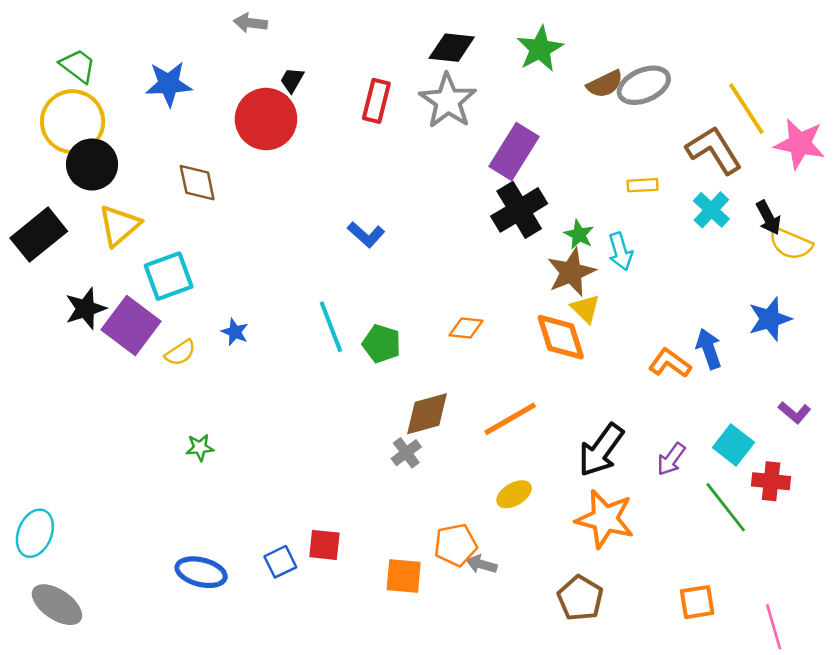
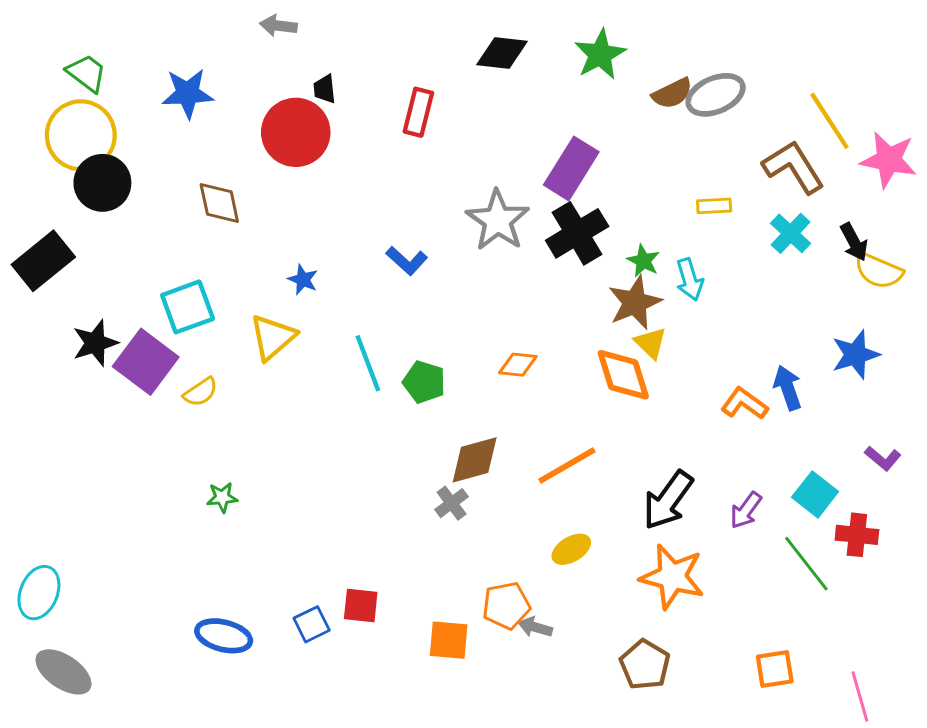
black trapezoid: (292, 80) -> (325, 89), turned -36
gray star: (448, 101) -> (498, 220), moved
yellow triangle: (119, 225) -> (273, 337), moved
blue star: (235, 332) -> (303, 280), moved

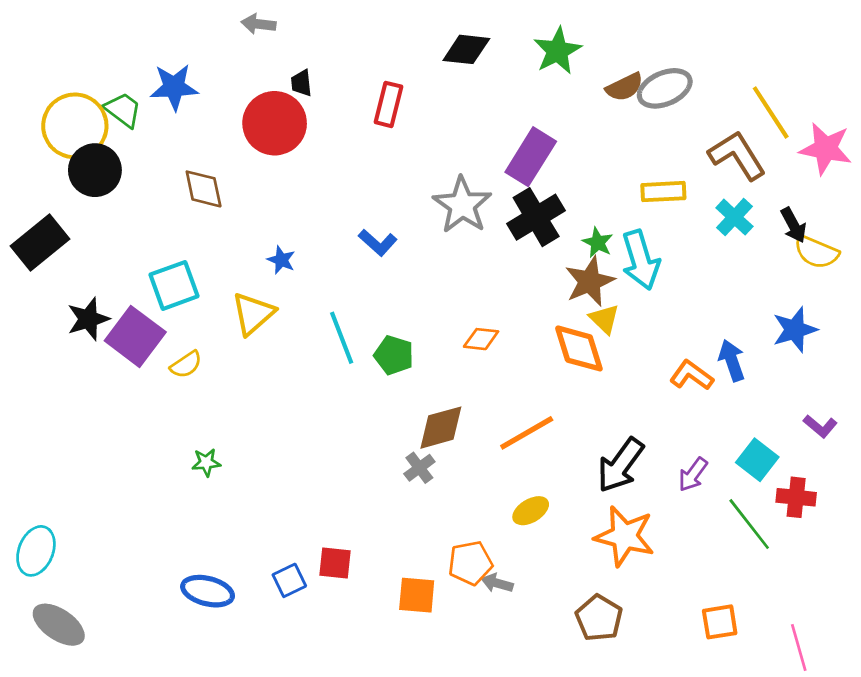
green trapezoid: (87, 73) -> (123, 110), moved
yellow rectangle: (714, 206) -> (663, 192), size x1.4
cyan arrow: (690, 280) -> (641, 260), size x1.5

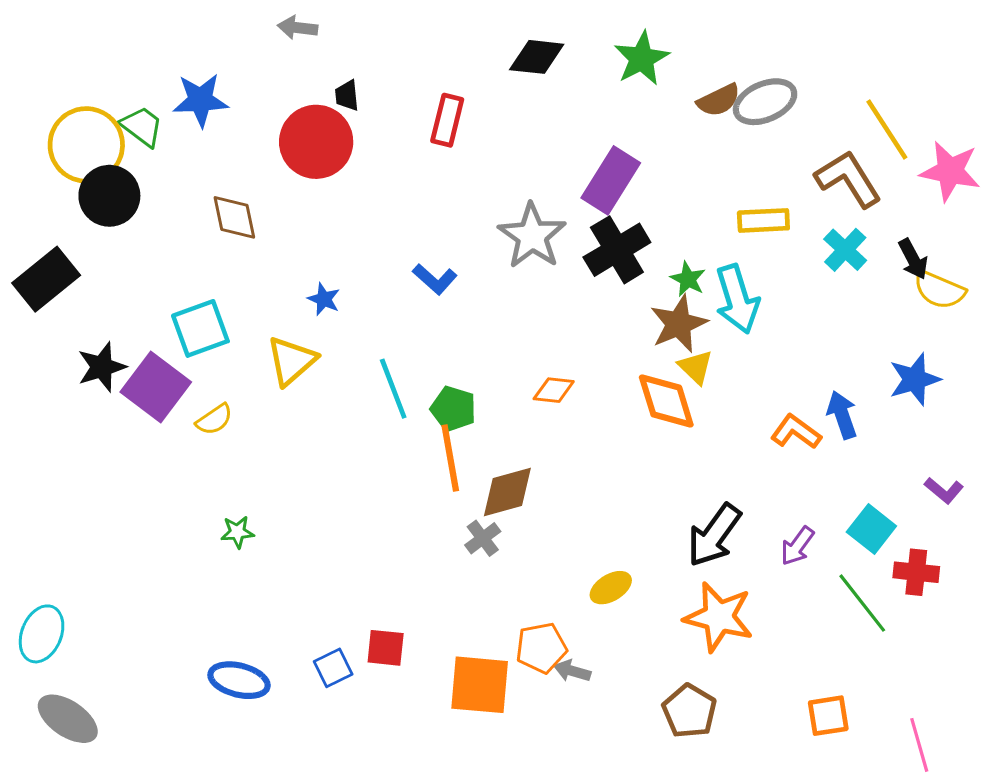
orange line: (527, 433) -> (450, 458), moved, turned -70
orange square: (417, 595) -> (480, 685), size x1.4

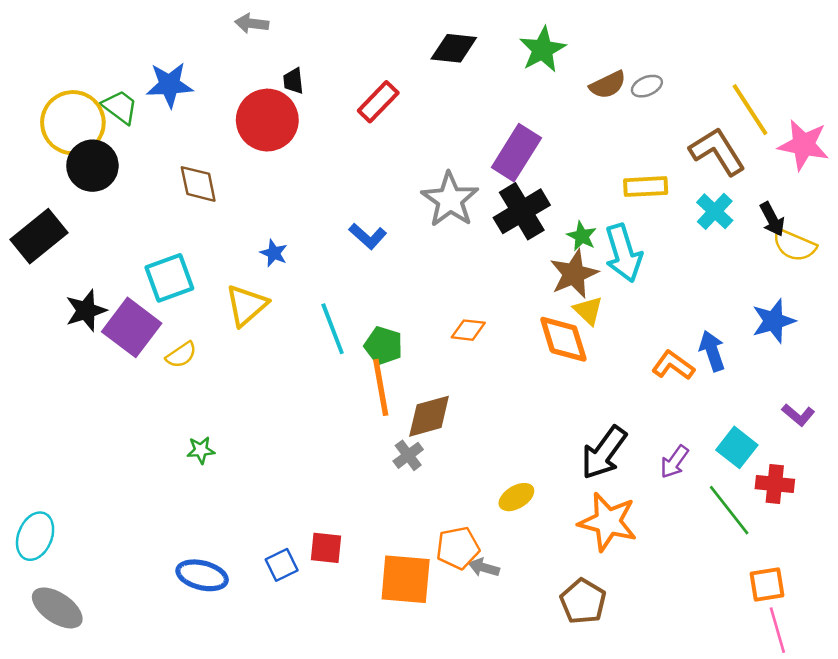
gray ellipse: (765, 102) -> (647, 86), size x0.6
red rectangle: (447, 120) -> (378, 102), turned 30
orange square: (828, 716) -> (767, 584), moved

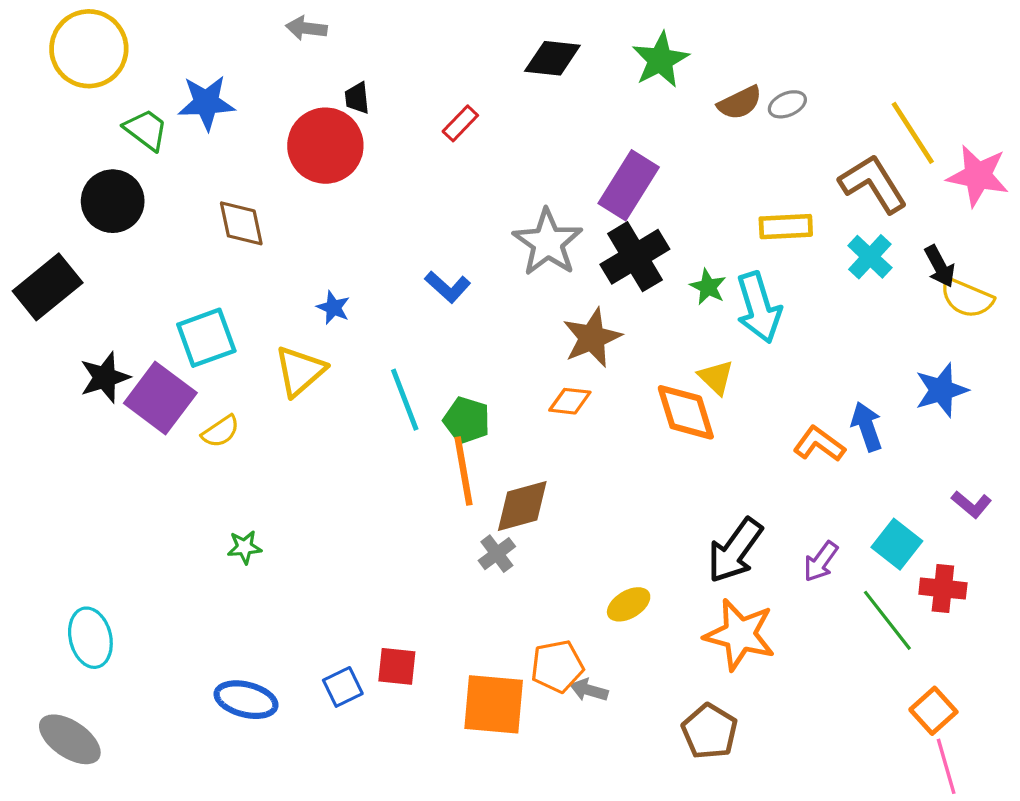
red rectangle: (378, 102) -> (460, 123), size x0.7
yellow circle: (73, 123) -> (89, 49), moved
brown star: (574, 274) -> (592, 338), moved
cyan ellipse: (35, 536) -> (90, 638), moved, turned -36
orange square: (767, 584) -> (933, 711), turned -33

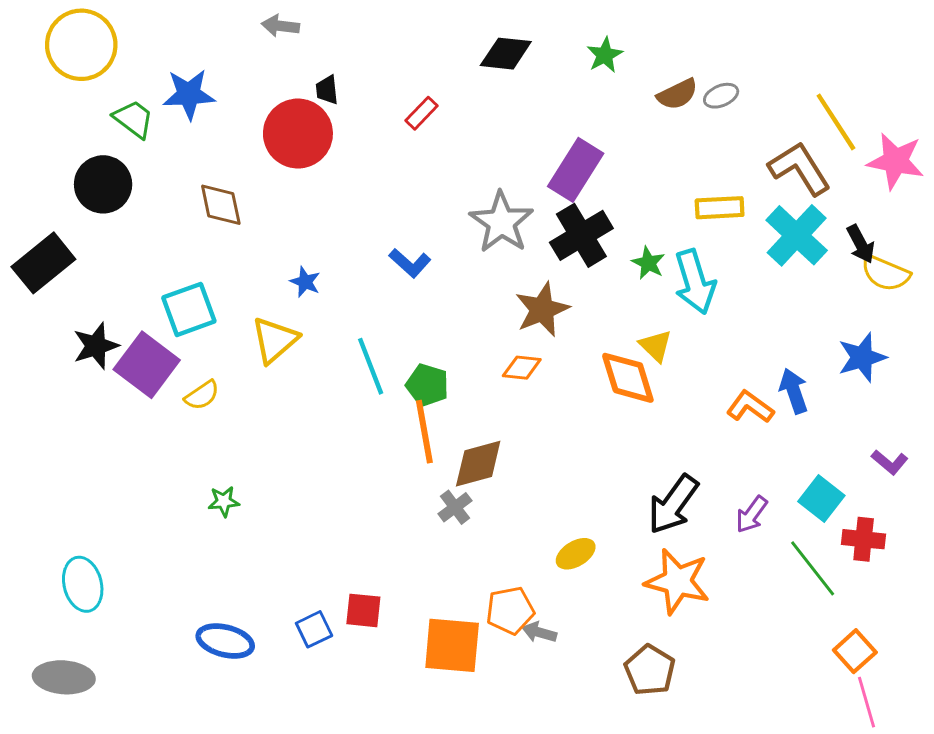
green star: (660, 60) -> (605, 55), size x0.7
cyan cross: (870, 257) -> (797, 235), size x1.5
gray ellipse: (70, 739) -> (64, 677), turned -30

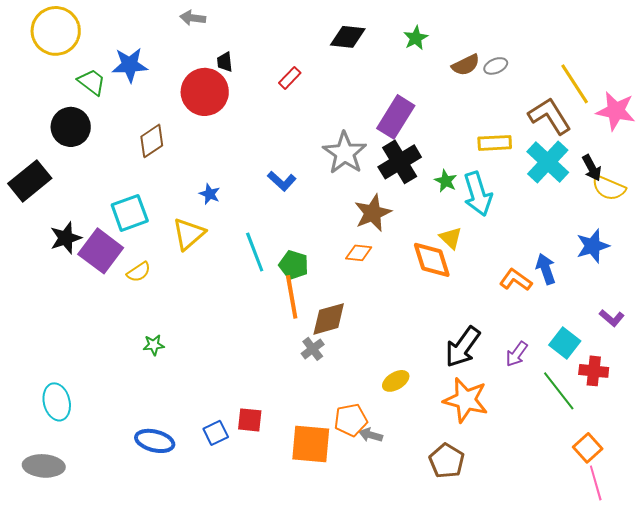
brown diamond: (221, 205) -> (152, 141), turned 68

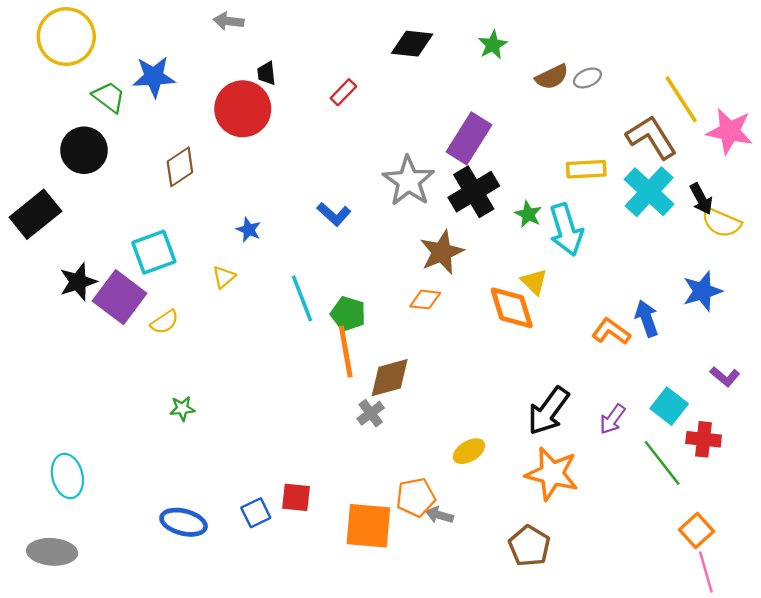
yellow triangle: (189, 234) -> (224, 277), size x0.6

